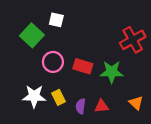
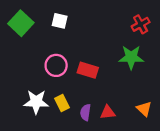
green square: (32, 35) -> (21, 23), moved
red cross: (133, 40) -> (141, 24), moved, size x0.7
green star: (112, 72) -> (131, 57), moved

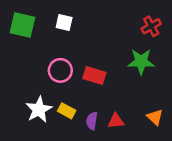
green square: (21, 23) -> (22, 25), turned -30
white star: (36, 102) -> (39, 110), turned -30
yellow rectangle: (62, 103) -> (67, 111), turned -35

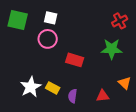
pink circle: (60, 70) -> (48, 39), moved
orange triangle: (155, 117) -> (125, 83), moved
red triangle: (116, 121) -> (103, 96), moved

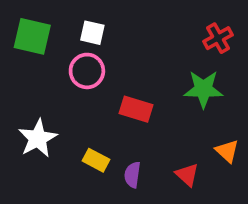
white star: (31, 87) -> (38, 138), moved
red triangle: (103, 96) -> (187, 175), turned 48

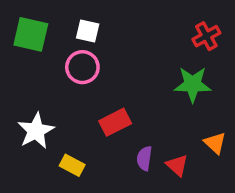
red rectangle: (136, 109) -> (115, 122), moved, turned -44
yellow rectangle: (96, 160) -> (72, 165), moved
purple semicircle: (132, 175) -> (144, 158), moved

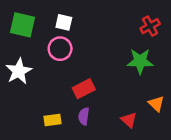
white star: (36, 131) -> (19, 71), moved
purple semicircle: (144, 158) -> (84, 116), moved
yellow rectangle: (72, 165) -> (53, 120), turned -36

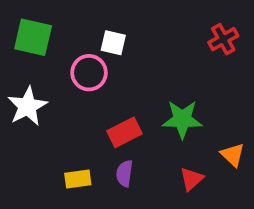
white square: (64, 22) -> (113, 43), moved
green star: (140, 61) -> (182, 119), moved
red triangle: (129, 120) -> (192, 179), turned 36

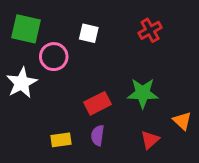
red cross: (223, 39) -> (150, 30), moved
pink circle: (89, 73) -> (54, 57), moved

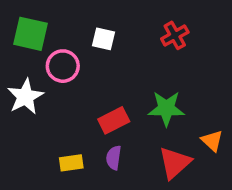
red triangle: (150, 140) -> (175, 163), size x1.5

